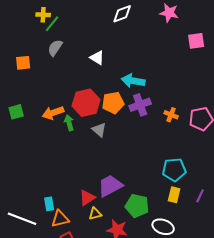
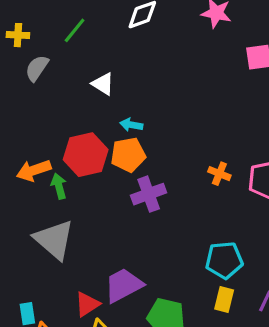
yellow cross: (43, 15) -> (18, 35), moved
green line: (52, 24) -> (75, 30), moved
cyan arrow: (133, 81) -> (131, 125), moved, size x0.6
purple cross: (140, 105) -> (149, 194), moved
gray triangle: (99, 130) -> (54, 240), moved, size x1.8

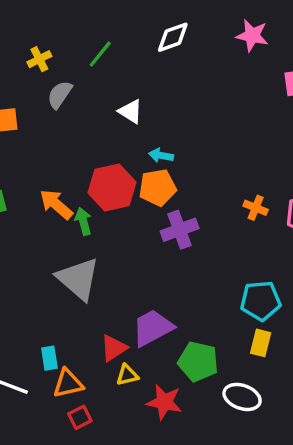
yellow cross: (18, 35) -> (39, 59), turned -30
orange arrow: (34, 170) -> (56, 204), turned 60

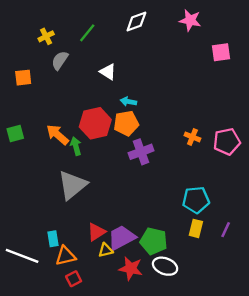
gray triangle: (78, 279) -> (72, 185), turned 40
purple trapezoid: (153, 328) -> (122, 238), moved
white ellipse: (242, 397) -> (165, 266), moved

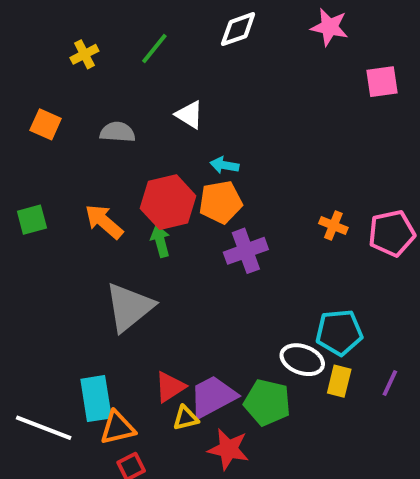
gray semicircle: (60, 60) -> (118, 132), moved, turned 60
orange square: (23, 78) -> (46, 124), turned 30
green arrow: (76, 146) -> (160, 241), moved
cyan rectangle: (53, 239) -> (96, 399), size x1.6
white ellipse: (165, 266) -> (302, 360), moved

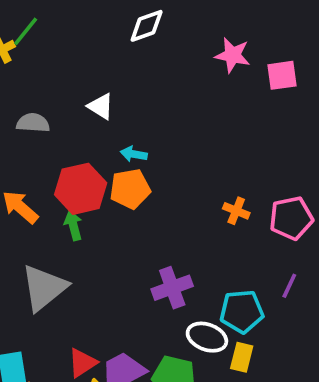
pink star: (329, 27) -> (233, 55), moved
green line: (154, 48) -> (26, 31), moved
purple cross: (246, 251) -> (172, 288), moved
purple line: (390, 383) -> (289, 286), moved

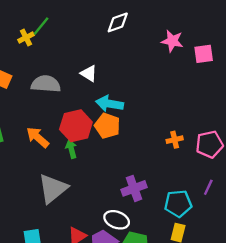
gray semicircle: (33, 123) -> (46, 84), size x1.4
cyan arrow: (134, 154) -> (110, 104), size x1.6
orange pentagon: (130, 189) -> (107, 126), turned 30
orange cross: (236, 211) -> (175, 140), turned -35
white ellipse: (207, 337) -> (117, 220), moved

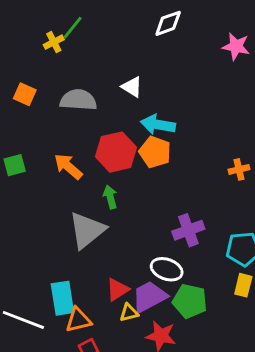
green arrow: (71, 149) -> (110, 197), moved

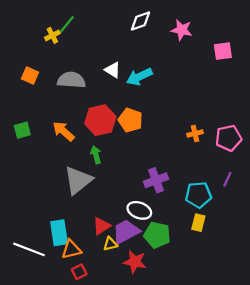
pink star: (236, 46) -> (182, 30), moved
cyan arrow: (158, 125) -> (139, 77), moved, turned -35

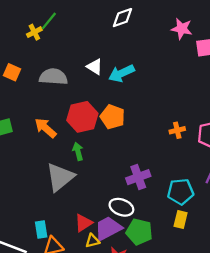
pink star: (182, 30) -> (182, 29), moved
cyan rectangle: (59, 233) -> (41, 230), size x0.7

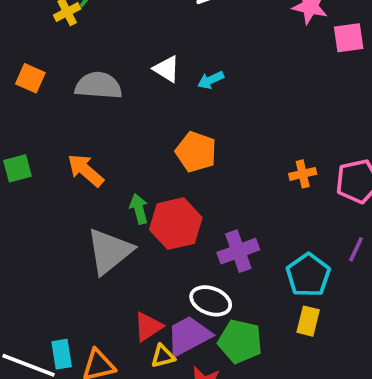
cyan arrow: (121, 73) -> (211, 80), size x0.6
red hexagon: (82, 117) -> (176, 224), moved
cyan pentagon: (181, 192) -> (308, 275), turned -30
cyan rectangle: (41, 230) -> (62, 354), moved

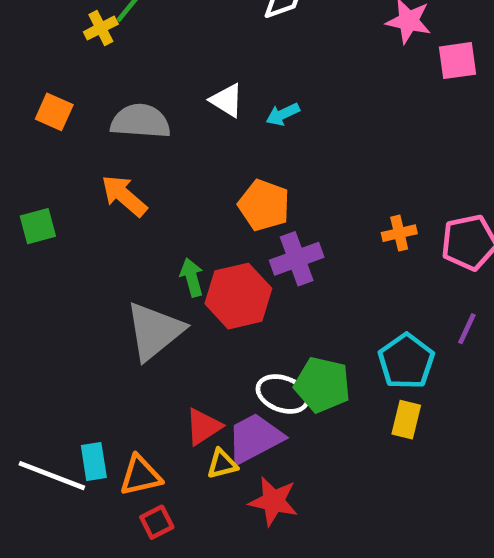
orange arrow: (86, 170) -> (124, 196), moved
purple cross: (238, 251) -> (297, 259), moved
green pentagon: (240, 341) -> (322, 385), moved

